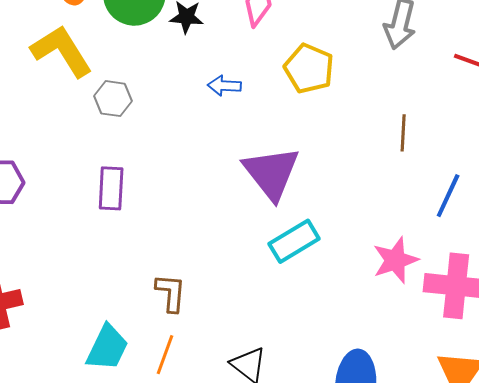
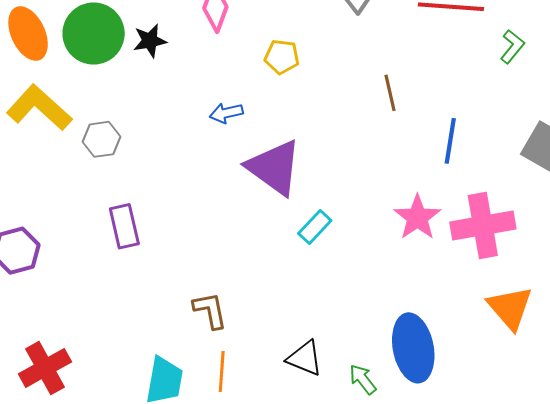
yellow pentagon: (309, 69) -> (282, 57), size x0.7
blue arrow: (224, 86) -> (226, 113), moved
cyan rectangle: (294, 241) -> (315, 227), size x0.7

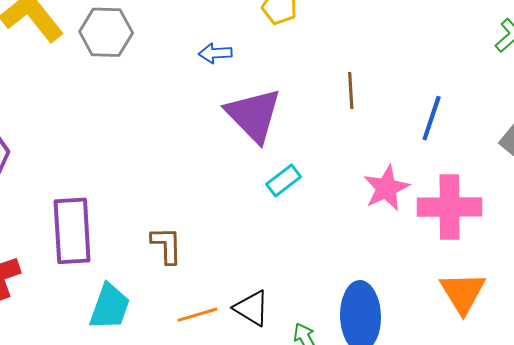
brown line: (390, 93) -> (351, 90), moved
gray hexagon: (102, 139) -> (106, 32), moved, size x1.4
purple rectangle: (124, 226) -> (72, 231), moved, size x1.5
orange line: (222, 371) -> (197, 315), moved, turned 60

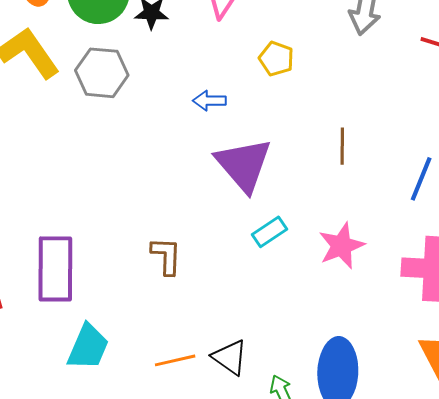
pink star: (386, 188) -> (341, 246), moved
brown L-shape: (166, 245) -> (166, 256), moved

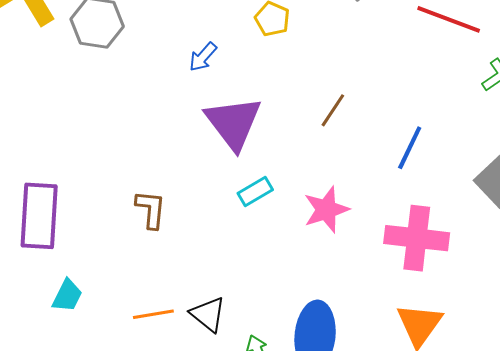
blue arrow: (209, 101) -> (203, 57), turned -52
brown line: (342, 146) -> (333, 110), turned 30
cyan trapezoid: (88, 347) -> (67, 296), size x0.7

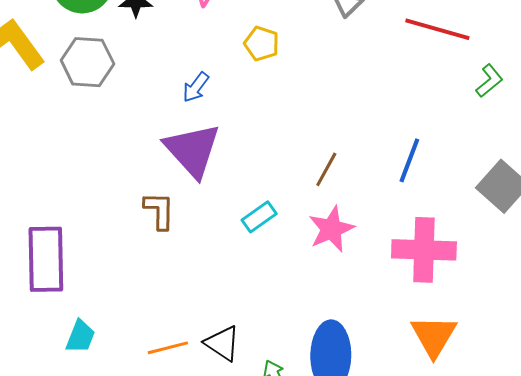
brown line: (333, 110) -> (326, 169), moved
purple triangle: (233, 123) -> (192, 150), moved
brown L-shape: (151, 209) -> (159, 211), moved

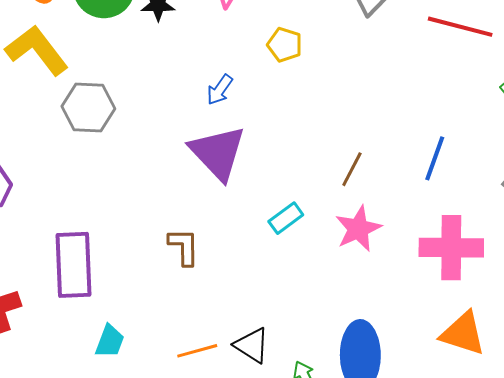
gray hexagon: (87, 62) -> (88, 108), moved
brown L-shape: (159, 211) -> (184, 247), moved
orange triangle: (434, 336) -> (463, 333), turned -42

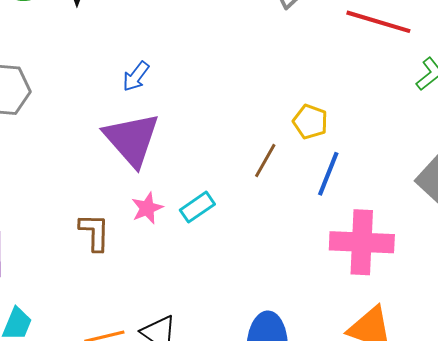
yellow pentagon: (285, 45) -> (310, 122), moved
blue line: (435, 158) -> (328, 174), moved
pink star: (358, 229) -> (147, 208), moved, size x0.7

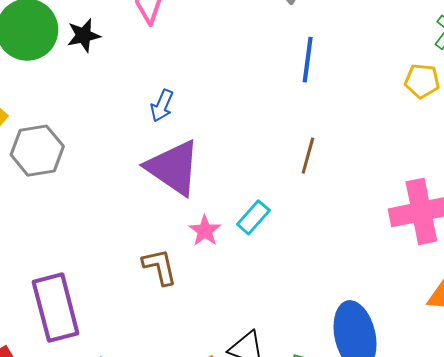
yellow pentagon: (310, 122) -> (422, 81), moved
blue line: (328, 174) -> (308, 60), moved

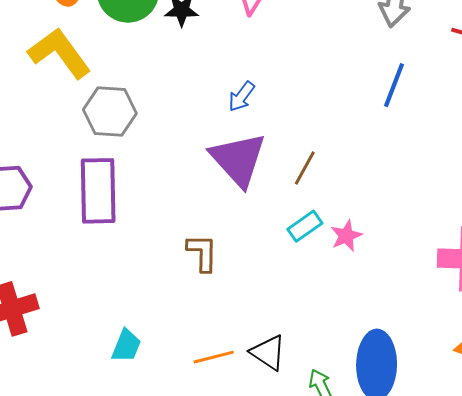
brown line: (308, 156) -> (305, 168), moved
pink star: (205, 231) -> (346, 236), moved
purple rectangle: (56, 308) -> (98, 191), moved

